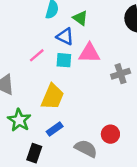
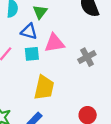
green triangle: (80, 18) -> (40, 12), turned 42
yellow trapezoid: (53, 97) -> (44, 88), moved

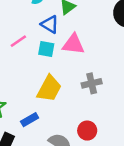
gray cross: (87, 57) -> (92, 83), moved

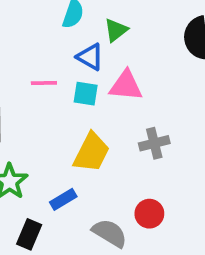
pink line: (18, 41) -> (44, 83), turned 35

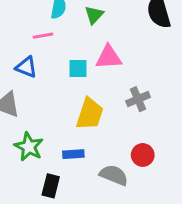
blue triangle: (90, 57) -> (26, 67), moved
pink line: (44, 83) -> (43, 36), moved
blue rectangle: (63, 199) -> (73, 154), turned 36

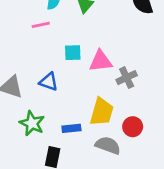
pink triangle: (109, 57) -> (101, 61), moved
blue triangle: (26, 67) -> (49, 82), moved
yellow trapezoid: (90, 114) -> (102, 112), moved

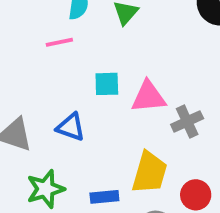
green star: (32, 123) -> (46, 189), turned 30

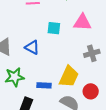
pink triangle: (148, 97) -> (82, 22), moved

